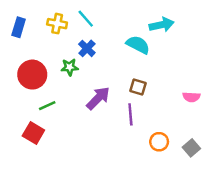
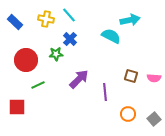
blue rectangle: (19, 27) -> (15, 22), turned -63
brown square: (138, 87) -> (131, 76), moved
red square: (33, 133) -> (17, 107), moved, turned -30

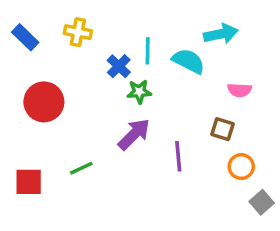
cyan line: (69, 15) -> (148, 51), moved, turned 42
green star: (56, 54) -> (139, 92), moved
pink semicircle: (154, 78) -> (240, 90), moved
green line: (38, 85) -> (81, 168), moved
orange circle: (128, 114) -> (241, 167), moved

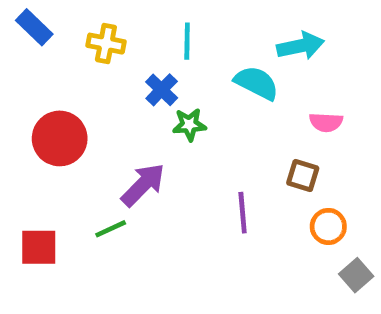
blue rectangle: (25, 37) -> (34, 27), moved
cyan line: (148, 51) -> (187, 41), moved
purple arrow: (134, 134) -> (143, 185), moved

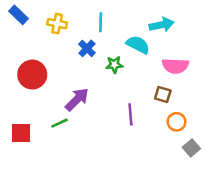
pink semicircle: (326, 122) -> (175, 66), size x1.5
green star: (189, 125) -> (114, 65), moved

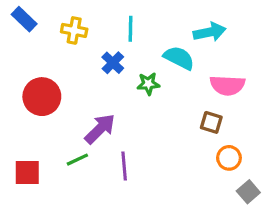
purple line: (130, 114) -> (124, 166), moved

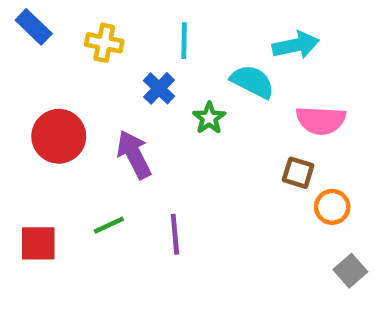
green star: (148, 84) -> (209, 118), turned -30
purple arrow: (100, 129) -> (134, 154), moved, turned -72
orange circle: (229, 158) -> (332, 207), moved

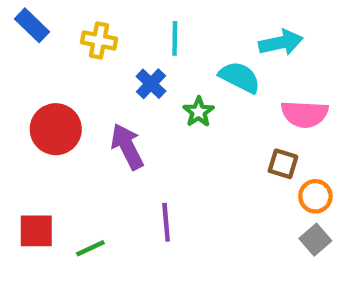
green line: (109, 225) -> (90, 248), moved
gray square: (350, 271) -> (315, 240), moved

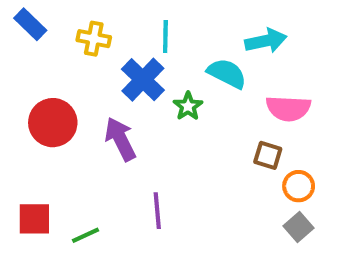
blue cross: (151, 84) -> (143, 80), size x1.5

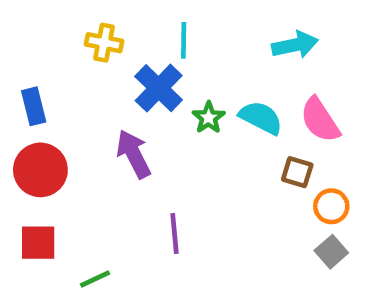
blue rectangle: (30, 24) -> (34, 106), moved, turned 32
cyan semicircle: (227, 73) -> (261, 118), moved
pink semicircle: (288, 108) -> (320, 120), turned 54
red circle: (53, 123) -> (40, 170), moved
green line: (86, 235) -> (95, 279), moved

